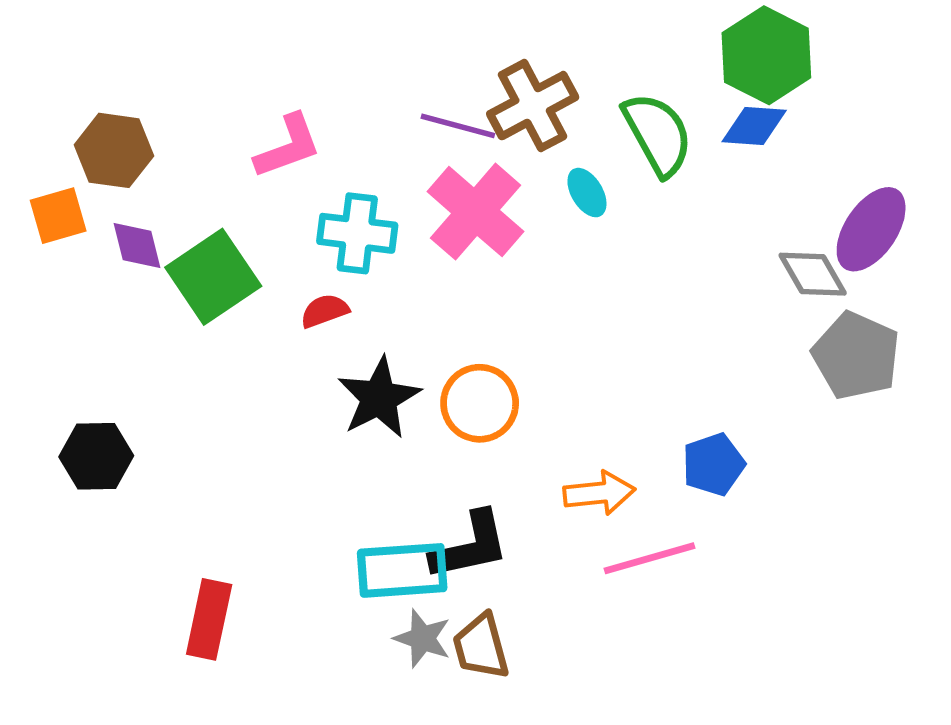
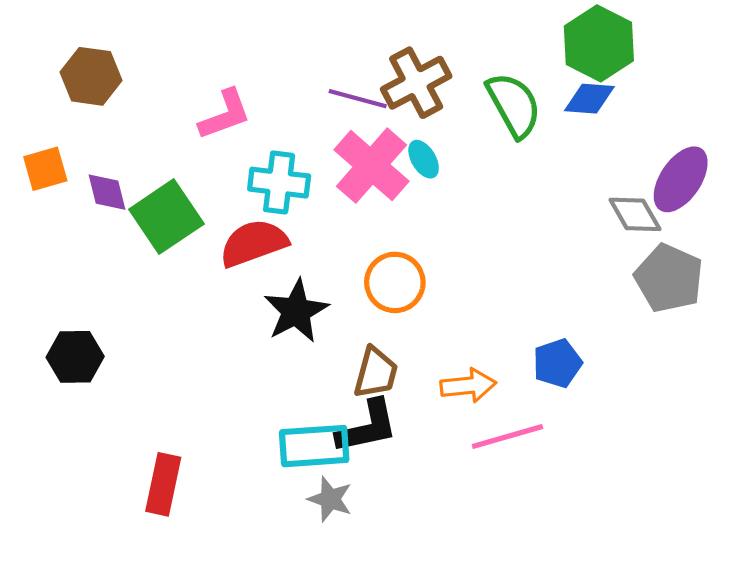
brown hexagon: (114, 150) -> (91, 76), moved
cyan ellipse: (587, 193) -> (424, 159), moved
red semicircle: (325, 311) -> (254, 243), size x1.8
orange circle: (480, 403) -> (395, 282), moved
brown trapezoid: (481, 647) -> (376, 373), moved, turned -150

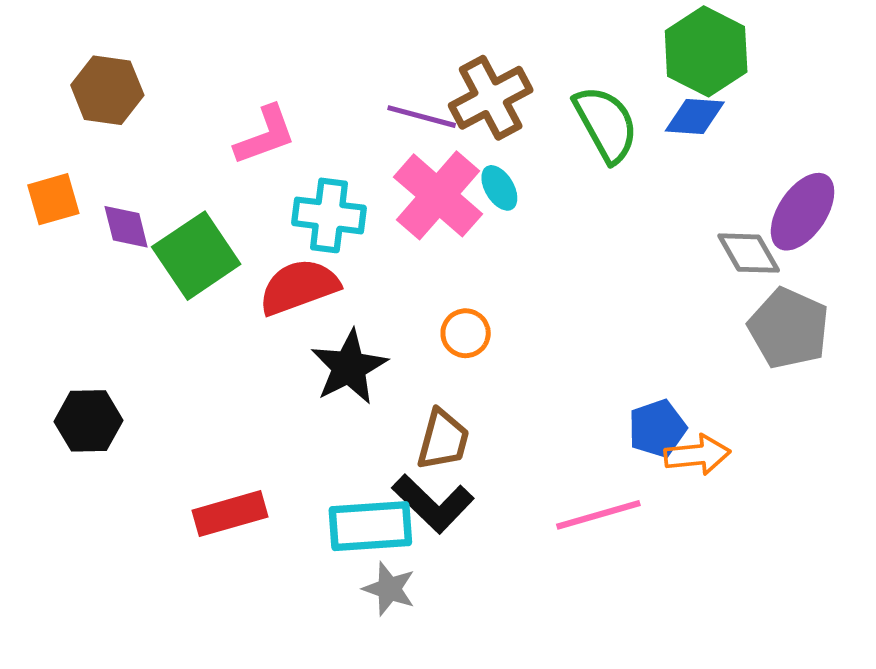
orange circle: (395, 282) -> (466, 333), size x0.7
orange arrow: (468, 385) -> (697, 455), moved
black L-shape: (367, 427) -> (433, 504), turned 56
red rectangle: (163, 484) -> (230, 514), moved, turned 62

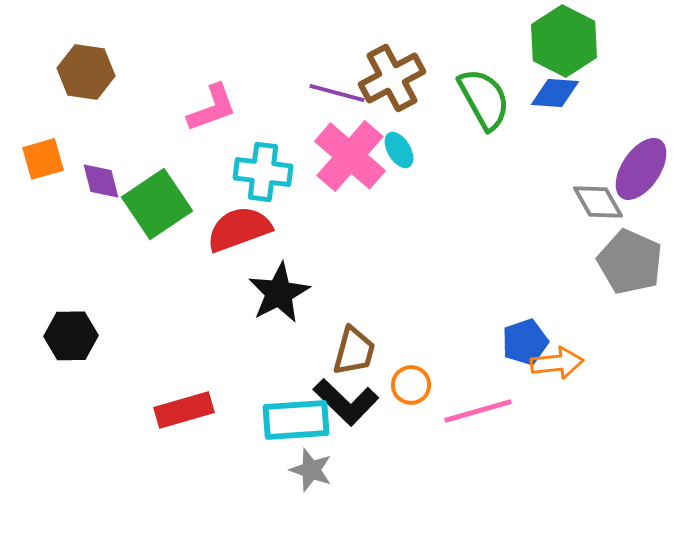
orange circle: (466, 333) -> (411, 385), moved

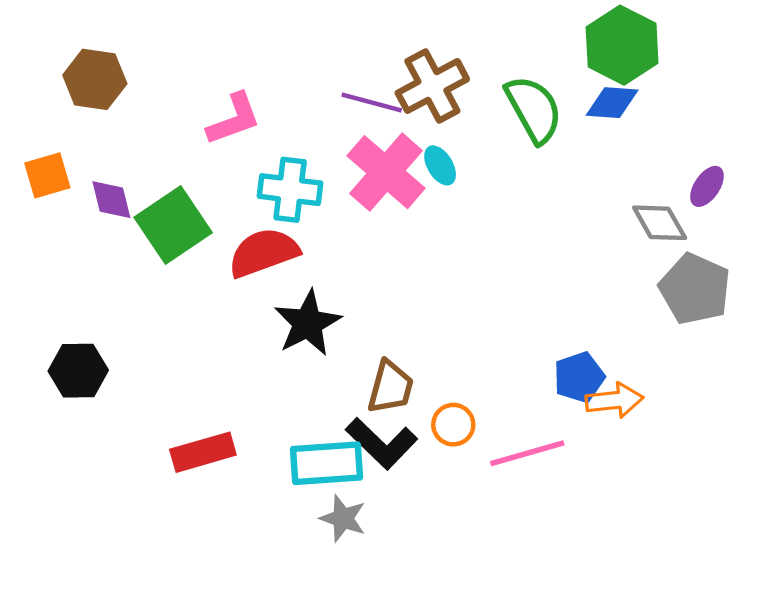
purple ellipse: (641, 169) -> (707, 186), size x0.6

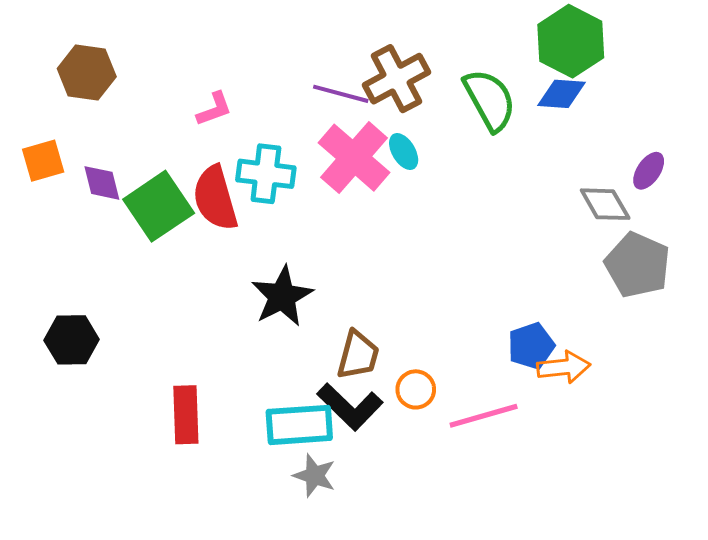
pink L-shape: (234, 119) -> (214, 109), size x0.7
red semicircle: (264, 253) -> (215, 198), moved, turned -86
red rectangle: (203, 452) -> (186, 415), turned -76

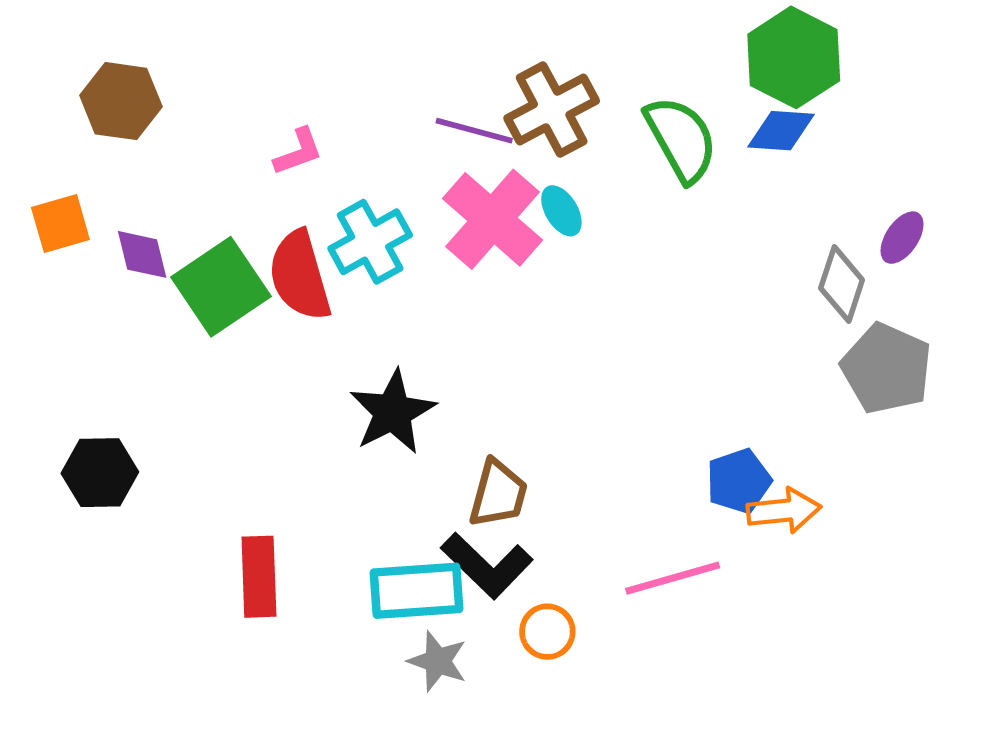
cyan cross: (266, 174) -> (370, 242), turned -36
gray diamond: (605, 204) -> (842, 284), turned 48
orange circle: (416, 389) -> (547, 632), moved

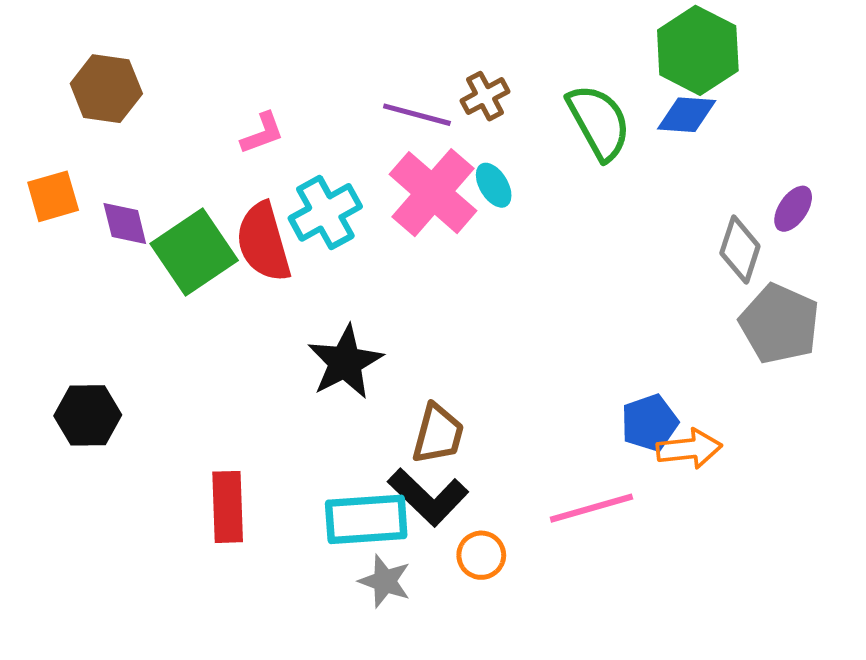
brown cross: (552, 109) -> (485, 96), size x0.6

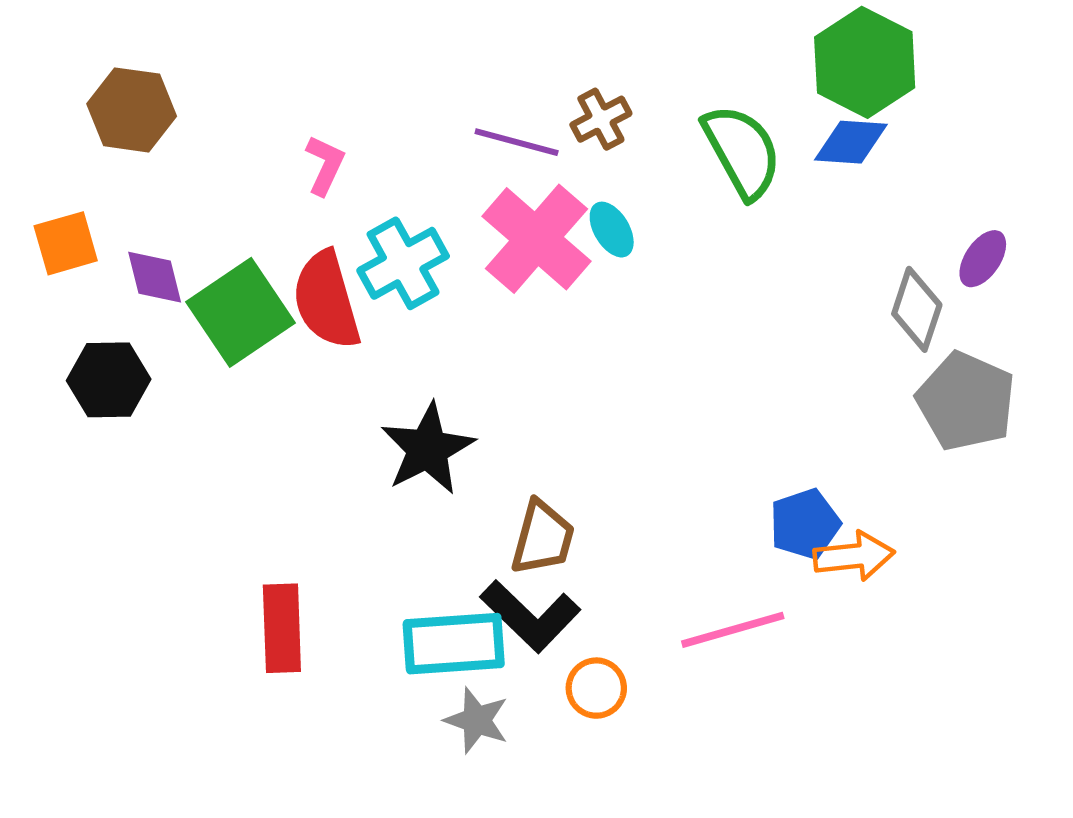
pink L-shape: (262, 133) -> (325, 165), turned -45
black hexagon: (88, 415) -> (109, 380), moved

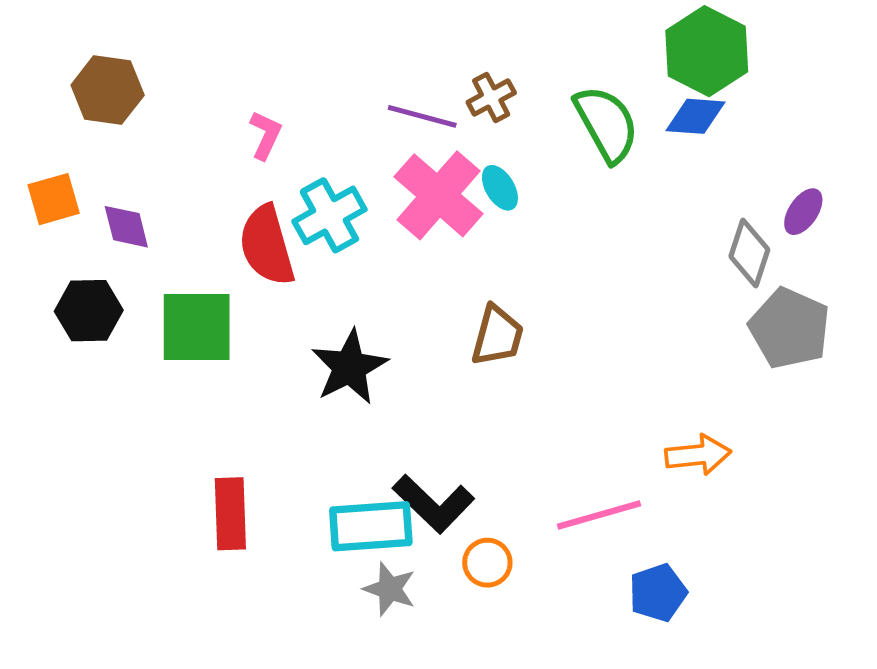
green square: (241, 312) -> (197, 327), moved, turned 34
blue pentagon: (805, 524) -> (658, 593), moved
brown trapezoid: (543, 538) -> (497, 336), moved

